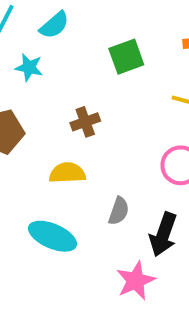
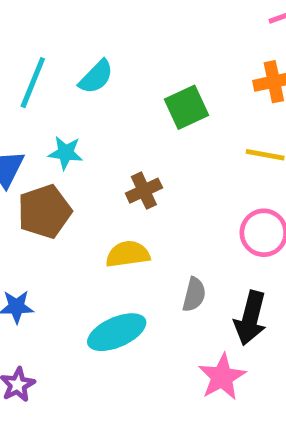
cyan star: (29, 67) -> (65, 153), moved
cyan ellipse: (52, 236) -> (117, 332), turned -42

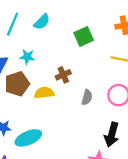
yellow semicircle: (128, 254) -> (44, 93), moved
gray semicircle: (194, 295) -> (87, 97), moved
cyan ellipse: (117, 332) -> (28, 138), moved

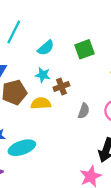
cyan semicircle: (42, 22) -> (46, 48), moved
cyan star: (27, 57) -> (43, 75), moved

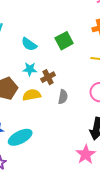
cyan semicircle: (46, 48) -> (29, 44), turned 84
gray semicircle: (84, 111) -> (63, 97), moved

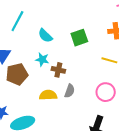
brown cross: (48, 77) -> (58, 70), turned 32
yellow semicircle: (32, 95) -> (48, 95), moved

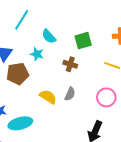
cyan star: (42, 59) -> (37, 54), moved
brown cross: (58, 70) -> (70, 64), moved
yellow semicircle: (48, 95) -> (48, 97), turned 30

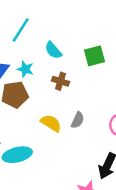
cyan star: (37, 54) -> (25, 69), moved
brown cross: (70, 64) -> (61, 81), moved

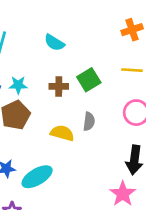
cyan semicircle: (53, 50) -> (54, 43), moved
green square: (95, 56) -> (89, 80), moved

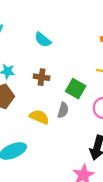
green square: (89, 80) -> (76, 89), moved, turned -36

